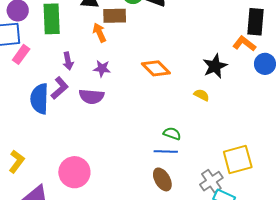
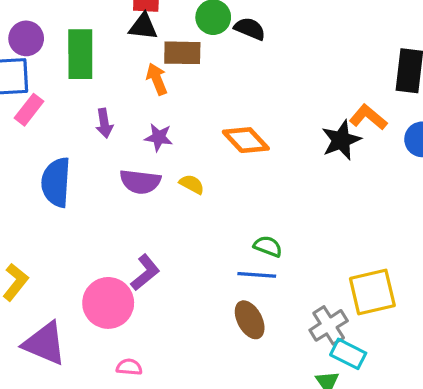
orange L-shape: (244, 44) -> (368, 117), moved
purple L-shape: (60, 88) -> (145, 272), moved
yellow semicircle: (202, 95) -> (192, 184), moved

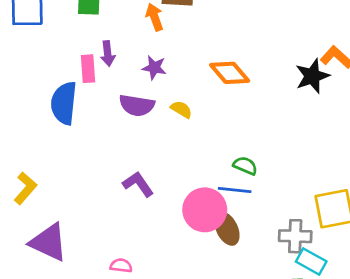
pink rectangle: (29, 110) -> (88, 69), moved, turned -44
purple L-shape: (145, 272) -> (138, 184), turned -88
pink circle: (108, 303) -> (205, 210), moved
gray cross: (329, 325) -> (295, 236), turned 32

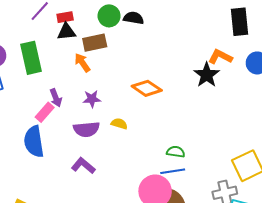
pink rectangle: (88, 69) -> (45, 112), turned 60
purple L-shape: (138, 184) -> (83, 166), moved

